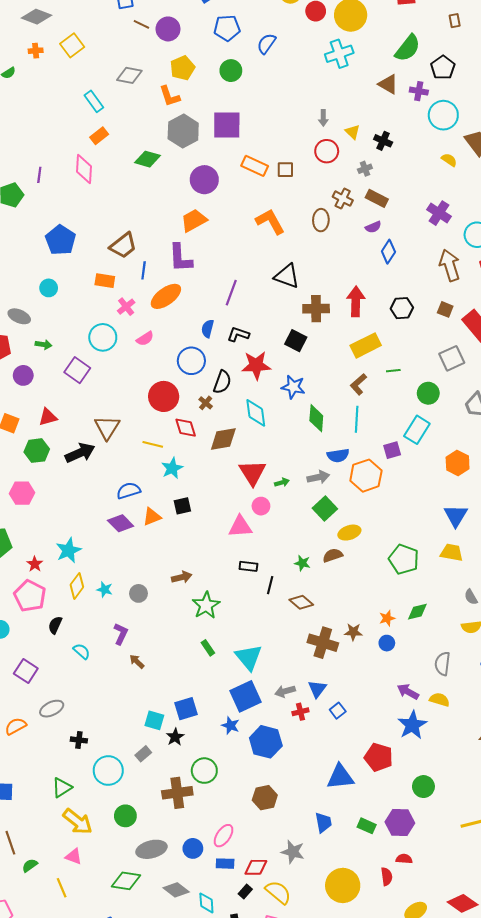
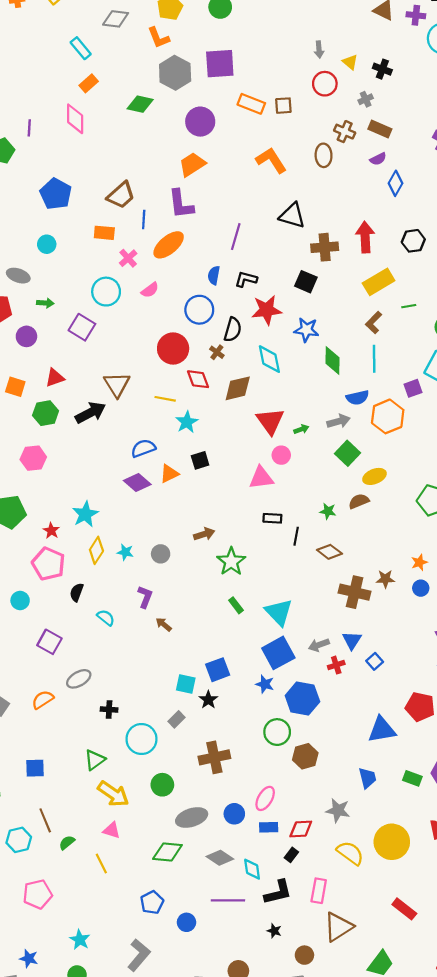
green circle: (204, 771) -> (277, 732), moved
yellow semicircle: (278, 892) -> (350, 853), moved

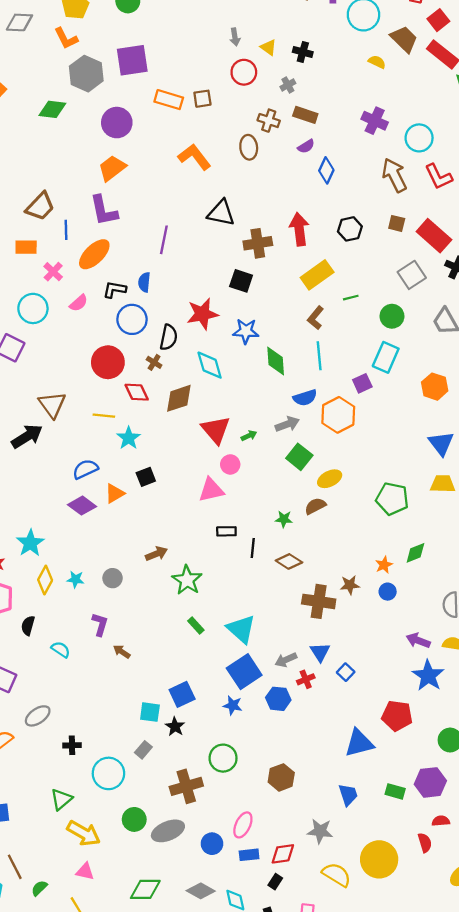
black L-shape: (246, 279) -> (115, 290), moved
blue hexagon: (302, 699) -> (278, 699), moved, size x0.7
green circle: (277, 732) -> (223, 758), moved
gray ellipse: (192, 818) -> (168, 831), moved

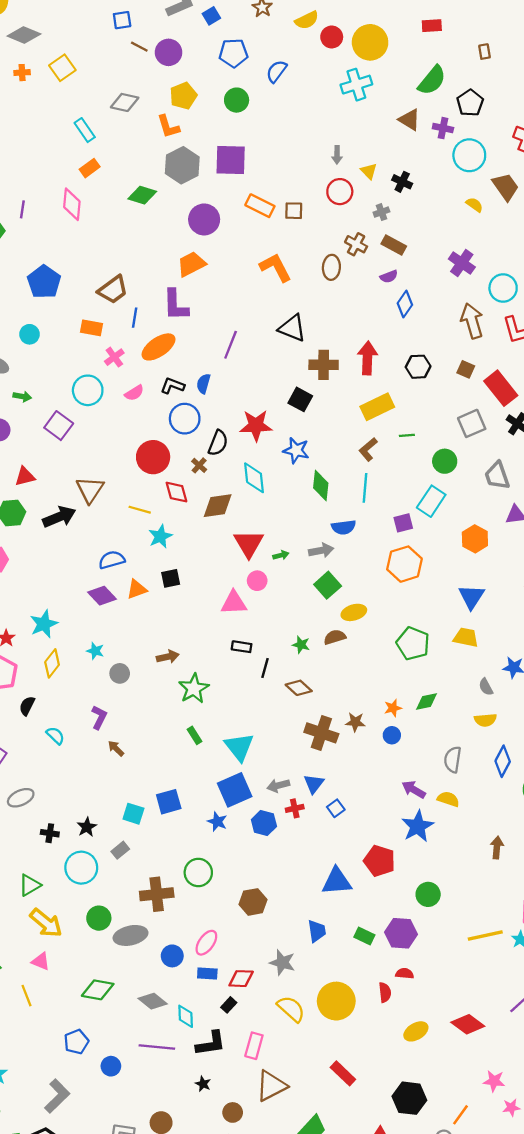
orange hexagon: (338, 415) -> (404, 564), moved
cyan star: (75, 579) -> (95, 651), moved
black star: (175, 727) -> (87, 827), moved

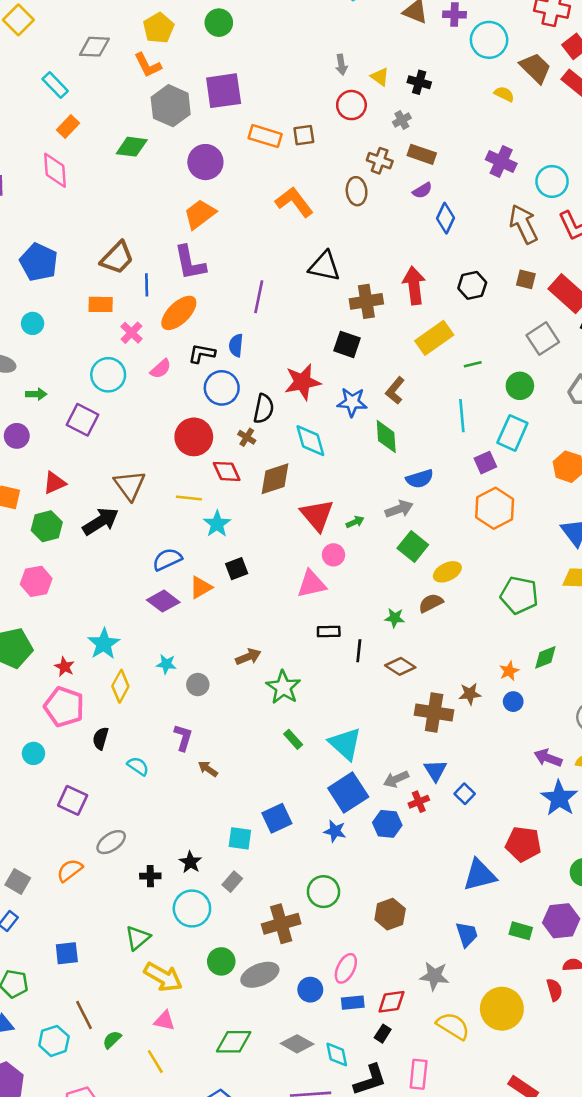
brown L-shape: (368, 449) -> (395, 391), moved
cyan line: (365, 488) -> (462, 416), moved

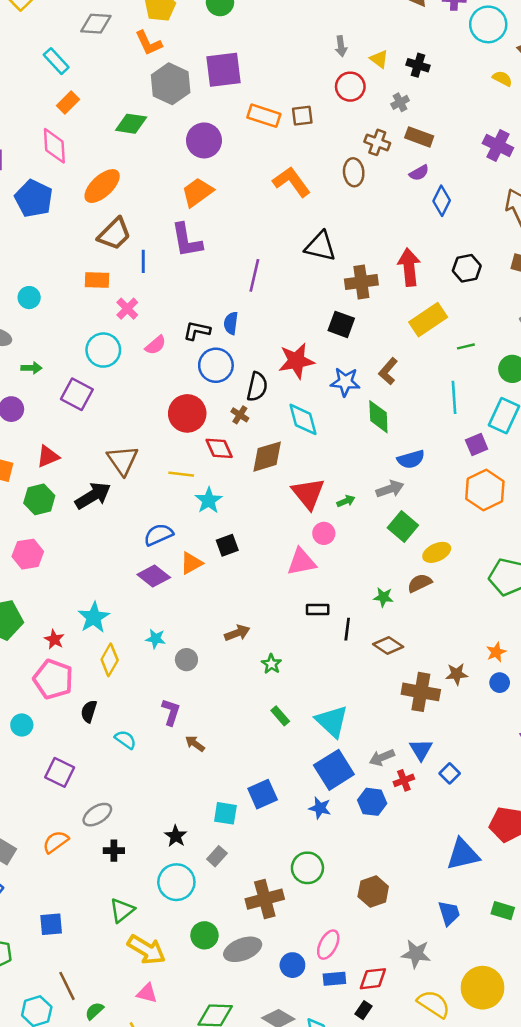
blue pentagon: (39, 262) -> (34, 198), moved
orange ellipse: (179, 313) -> (102, 186), moved
green star: (283, 687) -> (271, 664), size x0.6
black cross: (150, 876) -> (114, 851), moved

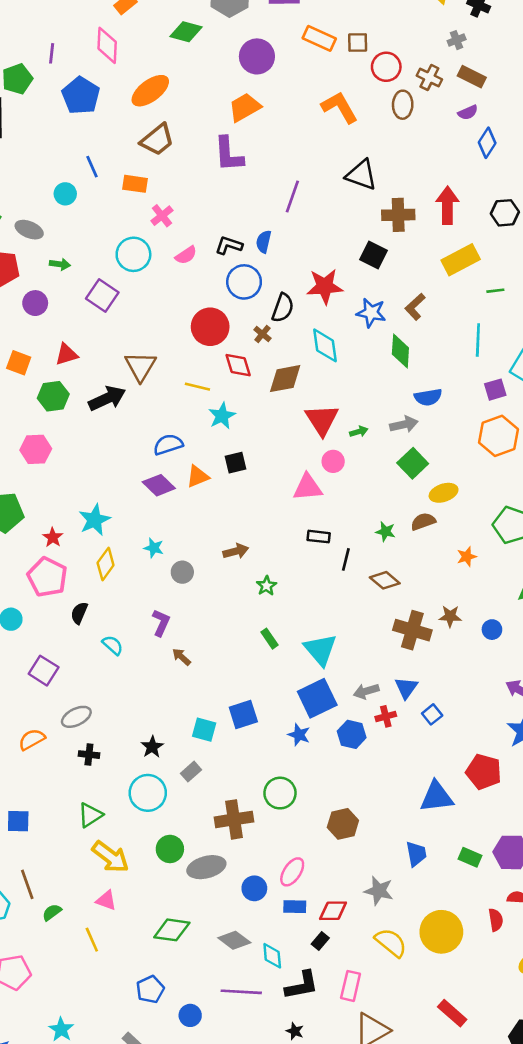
red circle: (350, 87) -> (386, 67), moved
blue line: (143, 261) -> (92, 167), moved, turned -30
orange star: (496, 652) -> (467, 557), moved

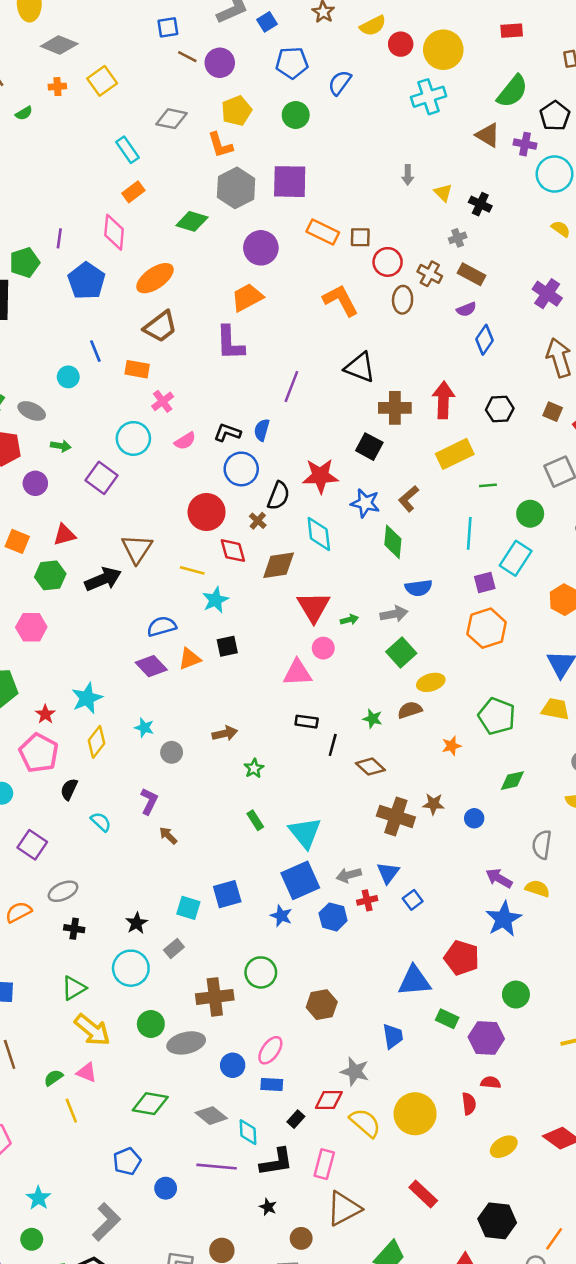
green rectangle: (470, 857) -> (447, 1019), moved
red diamond: (333, 911) -> (329, 1100), moved
green semicircle: (52, 912) -> (53, 1078), moved

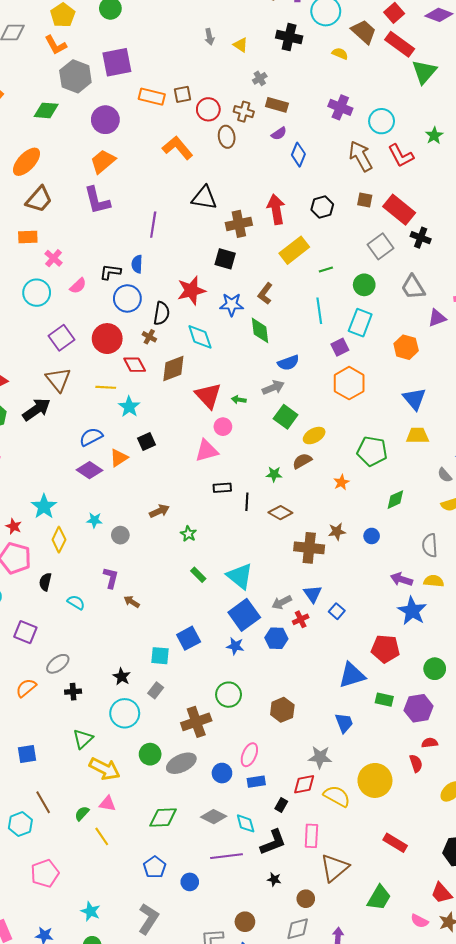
black cross: (480, 204) -> (289, 37), moved, size x1.4
purple square: (101, 478) -> (62, 338), moved, turned 30
green arrow: (349, 620) -> (239, 400), turned -144

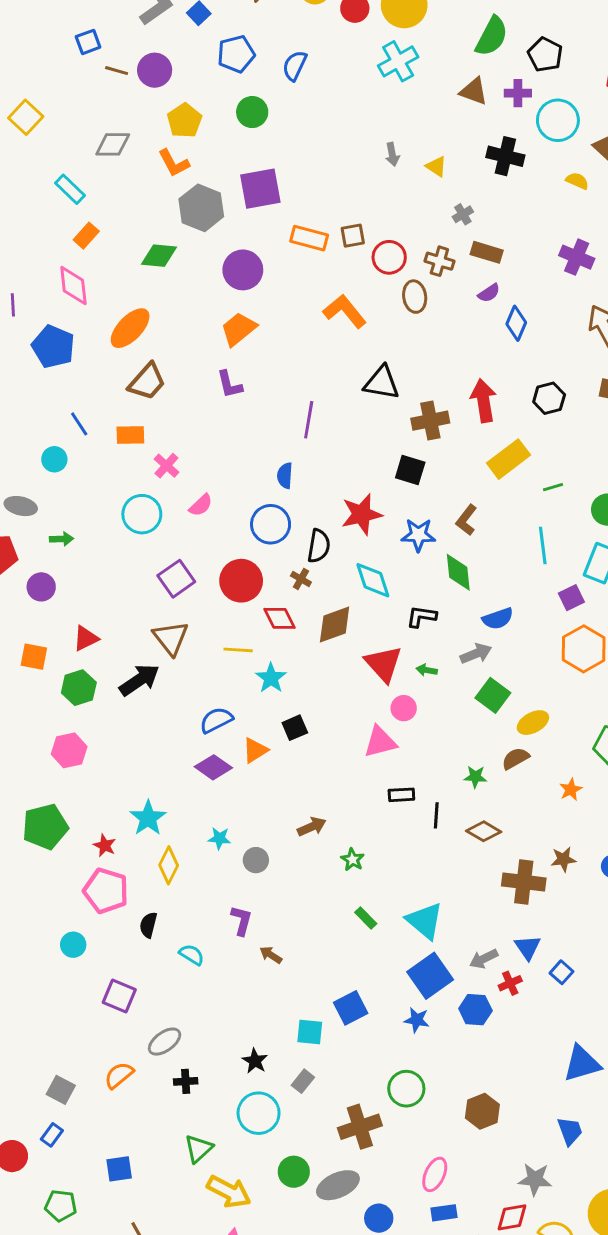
purple L-shape: (97, 200) -> (229, 384), size x0.7
black L-shape: (110, 272) -> (421, 617), moved
blue circle: (222, 773) -> (379, 1218), moved

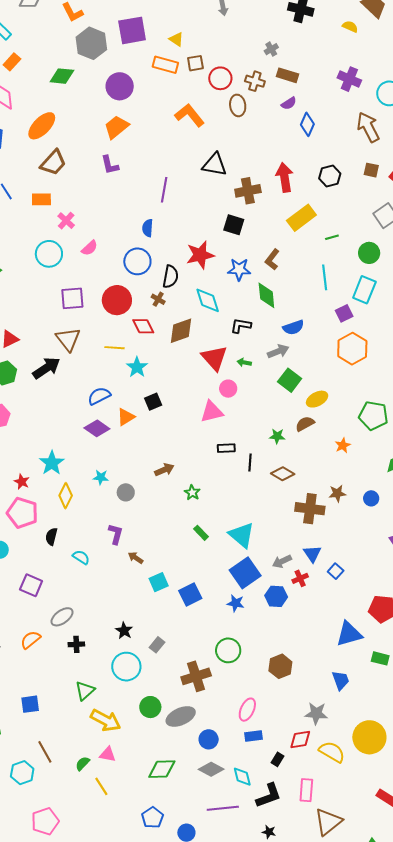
yellow triangle: (436, 166) -> (176, 39), moved
purple square: (176, 579) -> (72, 298), turned 30
cyan square: (310, 1032) -> (159, 582), moved, turned -30

